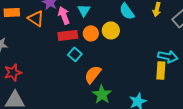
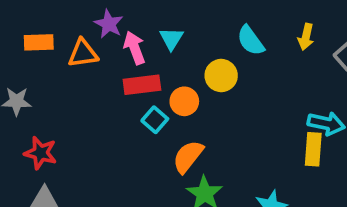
orange triangle: (36, 18) -> (83, 53), turned -42
orange circle: (91, 33) -> (184, 101), moved
red star: (13, 72) -> (41, 153), turned 30

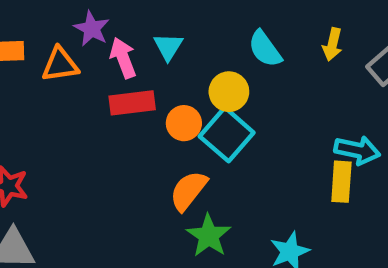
cyan square: (155, 120) -> (227, 134), moved, size x1.6

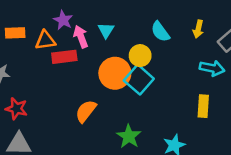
red rectangle: (132, 103) -> (64, 57), moved
orange circle: (184, 123) -> (115, 73), size x1.6
cyan arrow: (357, 150) -> (212, 68), moved
orange semicircle: (188, 191) -> (86, 111), moved

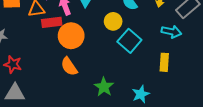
orange circle: (115, 73) -> (71, 36), moved
cyan square: (139, 80) -> (129, 41), moved
orange semicircle: (86, 111) -> (69, 66), turned -72

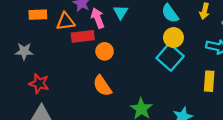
yellow circle: (113, 21) -> (173, 38), moved
orange circle: (71, 36) -> (105, 51), size x0.6

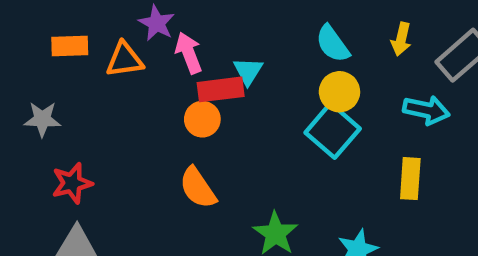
cyan triangle: (121, 12) -> (248, 71), moved
red rectangle: (83, 36) -> (221, 89), moved
red star: (39, 84) -> (72, 183), turned -30

